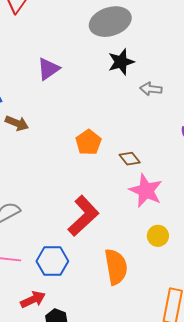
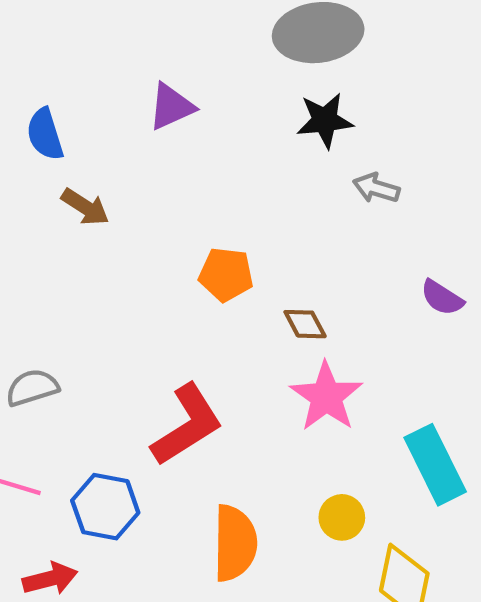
orange pentagon: (88, 142) -> (226, 274), turned 30
yellow circle: (158, 236) -> (342, 517), moved

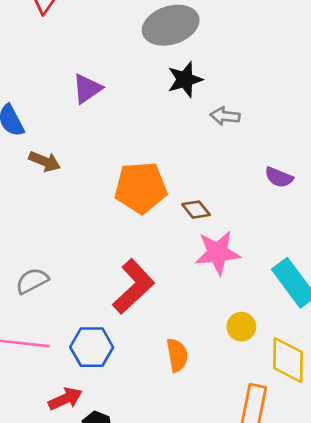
orange pentagon: (226, 274) -> (141, 188), size x1.5
pink star: (326, 397) -> (218, 253), turned -30
orange semicircle: (235, 543) -> (177, 355), size x0.7

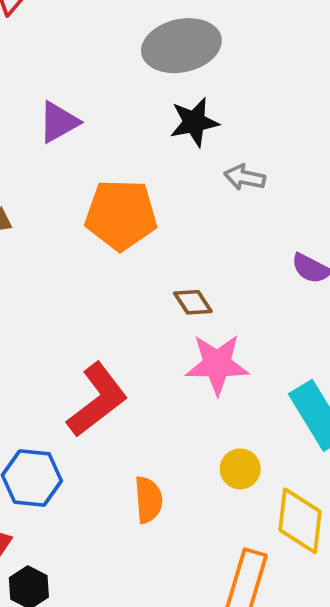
orange pentagon: (141, 188) -> (121, 215), moved

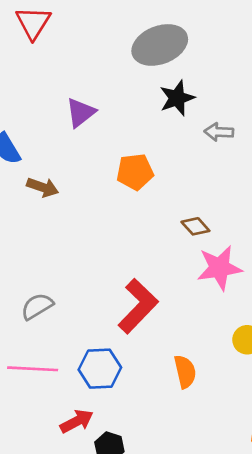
orange pentagon: (121, 215) -> (135, 172), size x0.7

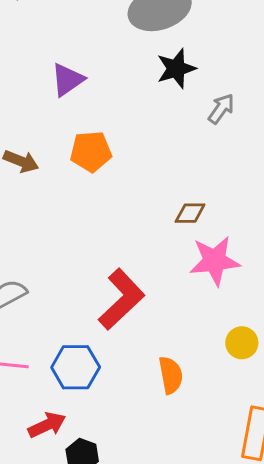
gray arrow: (219, 132) -> (221, 109), turned 120
orange pentagon: (135, 172) -> (91, 152), moved
brown diamond: (195, 226) -> (190, 213), turned -52

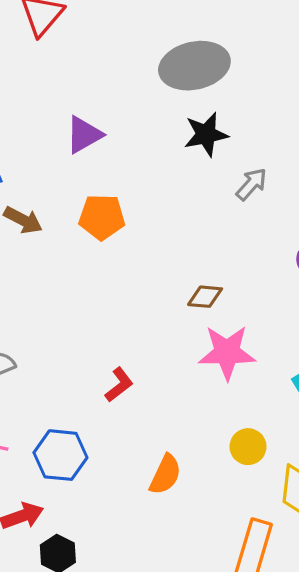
red L-shape: (121, 299) -> (119, 385), size x0.5
orange semicircle: (171, 375) -> (165, 475), turned 30

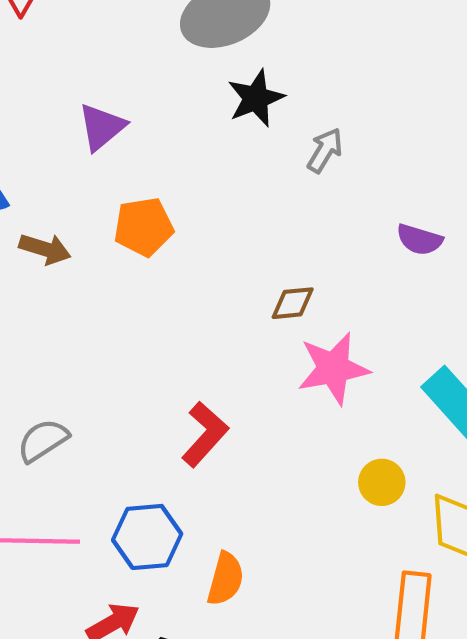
red L-shape: (119, 385) -> (205, 434), size x1.4
orange semicircle: (165, 475) -> (225, 579), moved

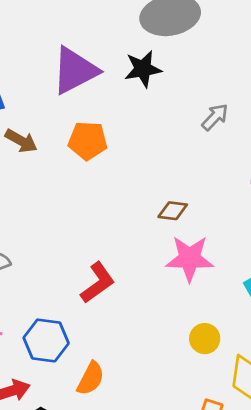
black star: (256, 98) -> (143, 69), moved
purple triangle: (102, 127) -> (75, 71), size x1.5

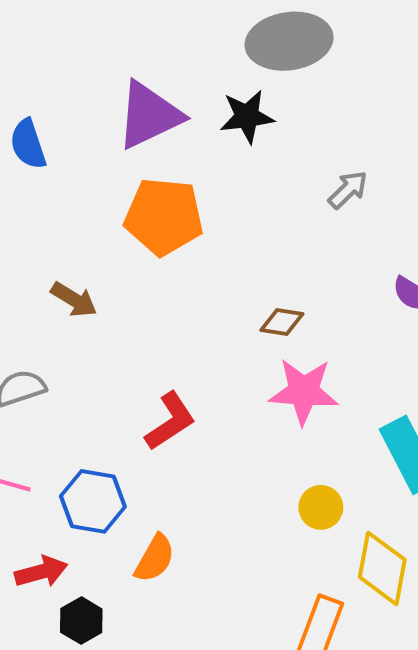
brown arrow: (21, 141) -> (74, 300), moved
orange pentagon: (88, 141) -> (164, 217), size x1.4

